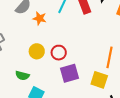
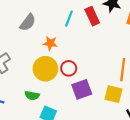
orange star: (40, 18) -> (50, 43), moved
yellow circle: (37, 51) -> (45, 69), size x1.5

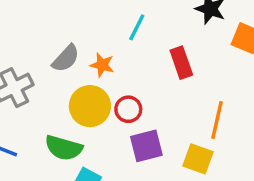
red rectangle: (92, 16) -> (181, 63), moved
gray semicircle: (28, 22) -> (66, 58), moved
green semicircle: (32, 95) -> (64, 148), size x1.5

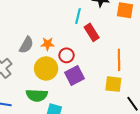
cyan line: (137, 27) -> (78, 16), moved
red circle: (128, 109) -> (66, 55), moved
purple square: (146, 146) -> (75, 76), moved

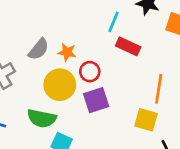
red rectangle: (92, 32) -> (128, 46), turned -42

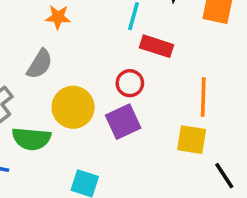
orange star: (67, 52) -> (58, 17), moved
red circle: (90, 72) -> (130, 83), moved
green semicircle: (42, 118) -> (31, 139), moved

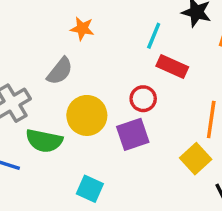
yellow square: (192, 140) -> (196, 159), turned 32

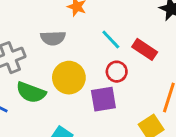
cyan line: (154, 36) -> (111, 39), moved, turned -75
gray semicircle: (60, 71) -> (53, 38), turned 40

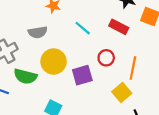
red rectangle: (145, 49) -> (119, 27), moved
red circle: (117, 72) -> (106, 58), moved

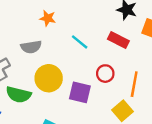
purple square: (82, 75) -> (80, 92), turned 30

